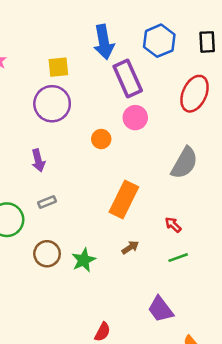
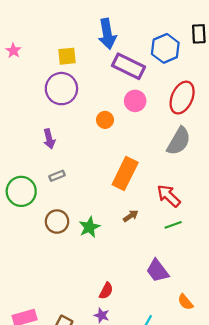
blue hexagon: (159, 41) -> (165, 48), moved
purple rectangle: (128, 79) -> (128, 66), turned -40
red ellipse: (195, 94) -> (182, 98), moved
red arrow: (173, 225) -> (169, 196), size x1.6

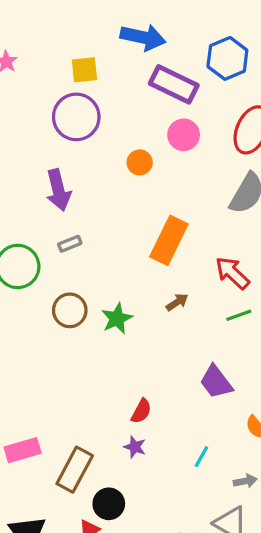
blue arrow: (107, 34) -> (143, 37), turned -68
purple arrow: (49, 139) -> (58, 190), size x1.4

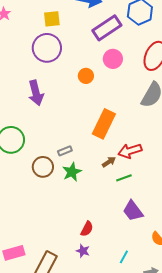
purple rectangle: (174, 84) -> (107, 28), turned -60
gray rectangle: (70, 244) -> (65, 151), moved
red arrow: (232, 273) -> (130, 151), moved, turned -60
green line: (239, 315) -> (124, 178), moved

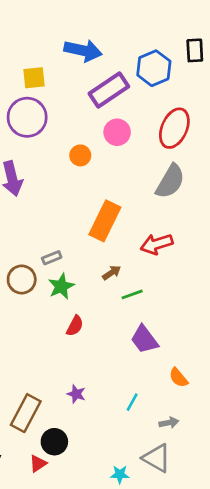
red arrow: (130, 151) -> (157, 244), moved
red semicircle: (87, 229) -> (75, 326), moved

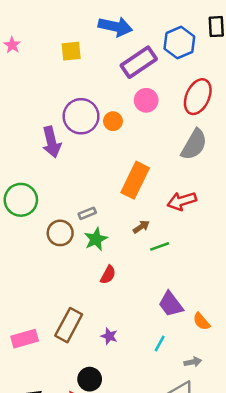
purple circle: (27, 117) -> (81, 116), moved
purple trapezoid: (144, 339) -> (171, 304), moved
brown rectangle: (26, 413) -> (69, 325), moved

